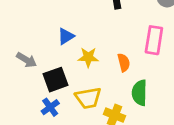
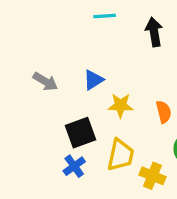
gray arrow: (27, 60) -> (45, 81), moved
yellow trapezoid: (88, 98) -> (121, 155), turned -68

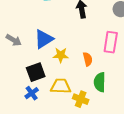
blue triangle: (93, 80) -> (44, 39), size x1.5
yellow trapezoid: (121, 155) -> (61, 86), turned -100

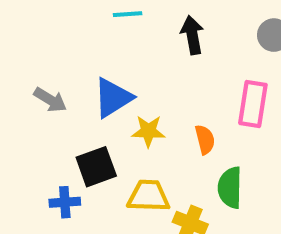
blue cross: (32, 93) -> (65, 202), moved, turned 32

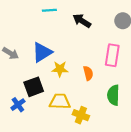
black arrow: (192, 35) -> (82, 21), turned -48
green semicircle: (230, 188) -> (113, 95), moved
blue cross: (65, 202) -> (18, 105), turned -32

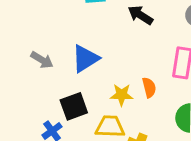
yellow star: (60, 69) -> (122, 95), moved

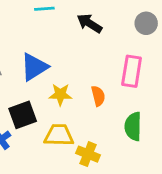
yellow star: (122, 95) -> (60, 94), moved

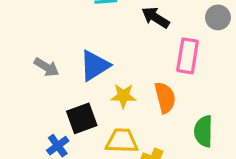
pink rectangle: (132, 71) -> (188, 56), moved
orange semicircle: (98, 96) -> (165, 98), size x1.4

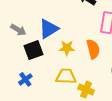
black square: (82, 118) -> (33, 50), moved

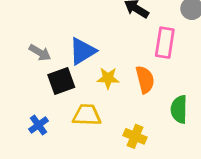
yellow trapezoid: (66, 76) -> (87, 115), moved
blue cross: (25, 79) -> (38, 125), moved

